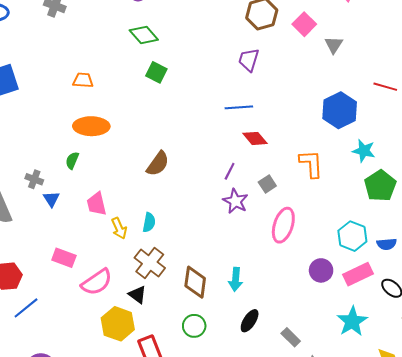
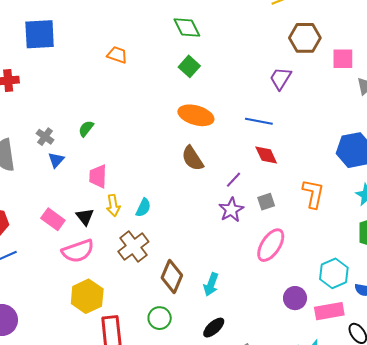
pink square: (304, 24) -> (343, 59), turned 30
orange ellipse: (91, 126) -> (196, 115), moved
brown semicircle: (158, 164) -> (192, 158), moved, turned 96
black triangle: (137, 295) -> (85, 217), moved

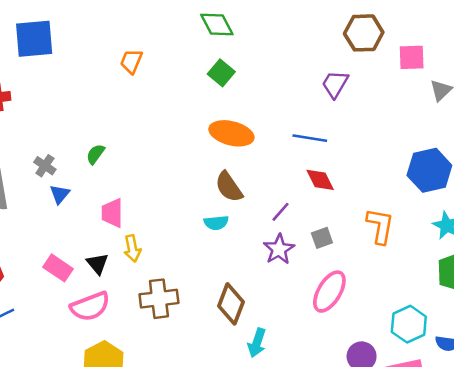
orange trapezoid: (117, 55) -> (131, 61), turned -85
cyan semicircle: (143, 208) -> (216, 223), moved, turned 60
brown cross: (133, 247) -> (159, 299), turned 32
brown diamond: (172, 277) -> (231, 304), moved

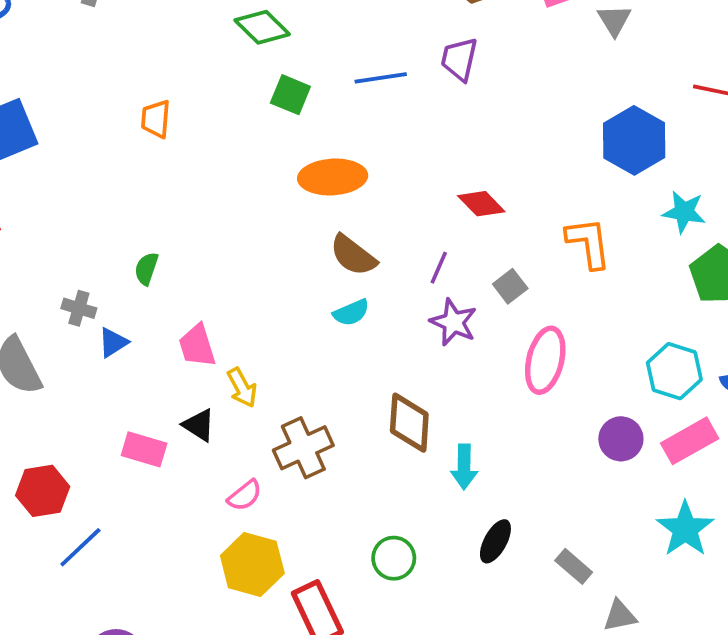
blue line: (310, 138) -> (381, 78), moved
blue triangle: (60, 194) -> (113, 343), turned 35
pink semicircle: (90, 306) -> (245, 495), moved, size x0.6

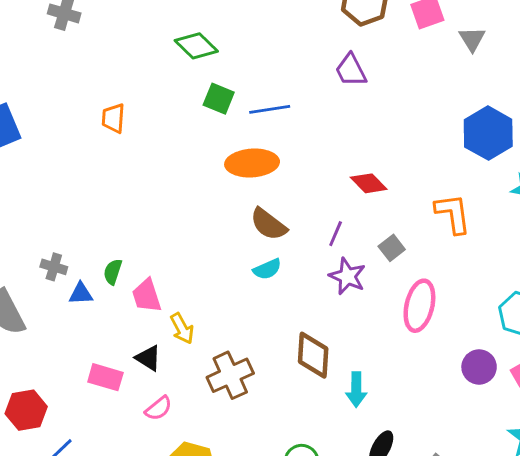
purple trapezoid: (459, 59) -> (351, 70), turned -39
blue line: (381, 78) -> (270, 109), moved
green semicircle: (146, 269) -> (113, 272), moved
blue triangle: (113, 343) -> (81, 294), turned 30
pink semicircle: (245, 495) -> (158, 408), moved

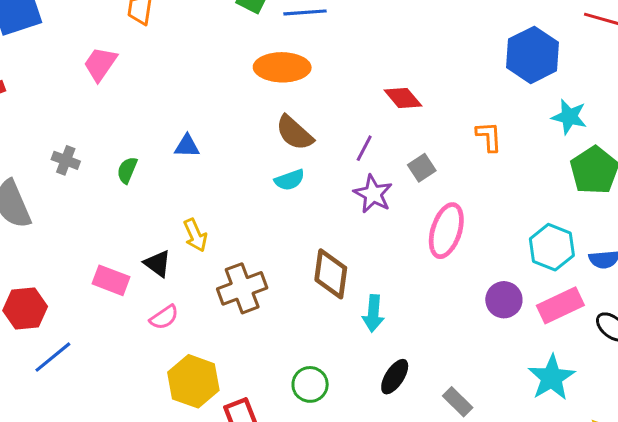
orange L-shape: (453, 214) -> (489, 137), size x0.7
blue triangle: (81, 294) -> (187, 146), moved
pink trapezoid: (147, 296) -> (100, 64), moved, turned 48

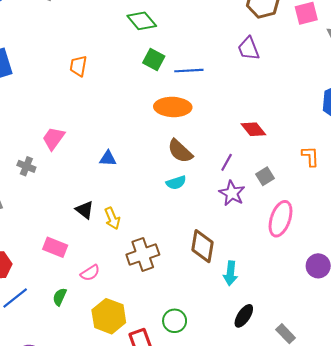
pink trapezoid: (100, 64) -> (53, 138), moved
green semicircle: (127, 170) -> (60, 297), moved
black triangle: (158, 264) -> (85, 210), moved
green circle: (310, 384) -> (175, 321), moved

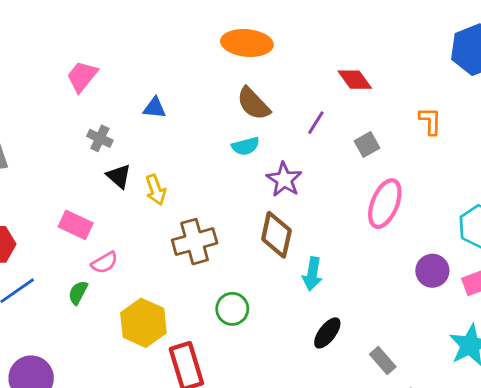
gray cross: (26, 166) -> (100, 138), moved
purple star: (232, 193) -> (284, 180), moved
pink semicircle: (90, 273) -> (104, 263), moved
green circle: (175, 321) -> (232, 309), moved

